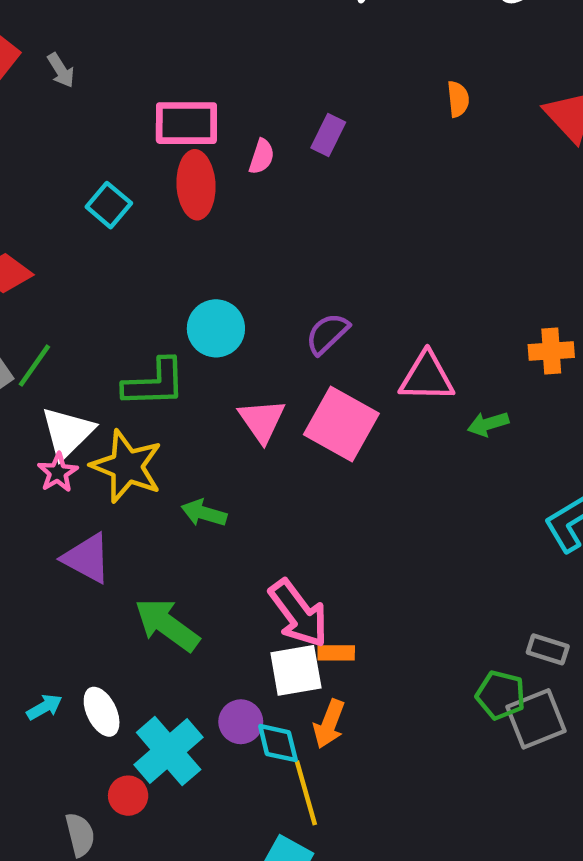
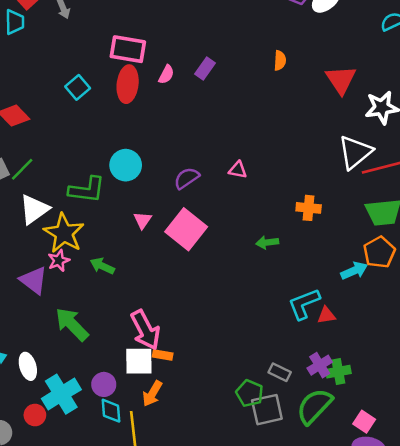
pink triangle: (427, 377) -> (238, 170), moved, size x0.6
pink triangle: (262, 421) -> (143, 220), size x0.7
pink star: (58, 472) -> (59, 261), moved
cyan diamond: (278, 743) -> (111, 411), moved

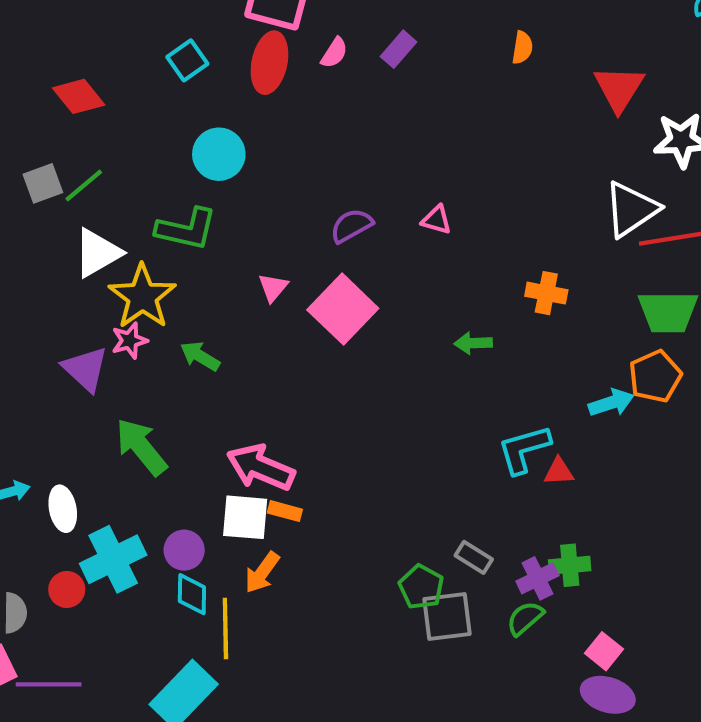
cyan circle: (126, 165) -> (219, 154), moved
pink arrow: (145, 330) -> (261, 467), turned 135
purple cross: (320, 365) -> (537, 578), moved
green semicircle: (314, 406) -> (525, 618), size x0.6

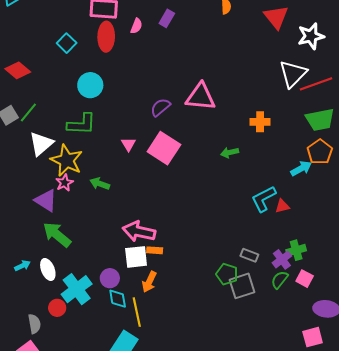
pink triangle: (436, 220) -> (201, 97), size x2.0
green arrow: (141, 447) -> (57, 235), moved
pink square: (604, 651) -> (305, 279), moved

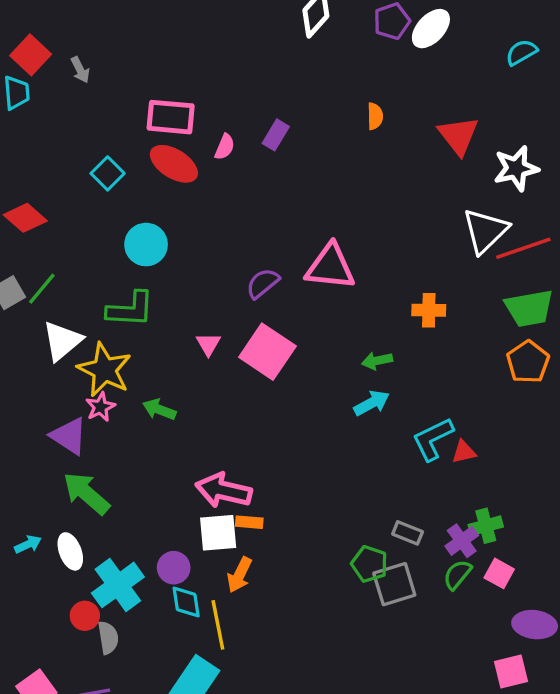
red ellipse: (106, 37) -> (174, 164), turned -60
cyan arrow: (301, 168) -> (372, 403), moved
gray semicircle: (34, 324) -> (108, 638), moved

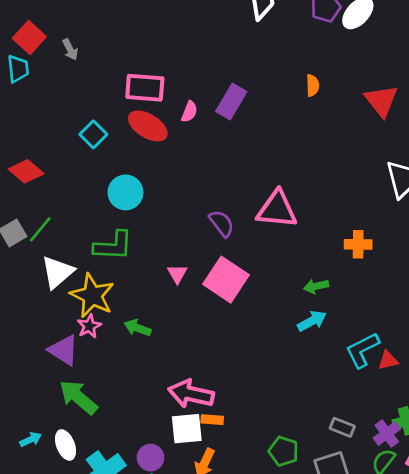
purple rectangle: (276, 135) -> (231, 101), size x1.4
purple semicircle: (263, 283) -> (222, 223), turned 92
green pentagon: (369, 564) -> (284, 451), moved

